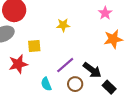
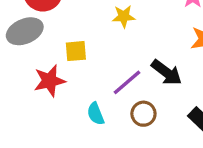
black arrow: (92, 70) -> (167, 72), moved

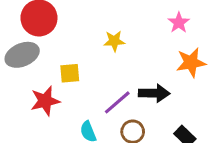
black arrow: (167, 72) -> (154, 93), turned -36

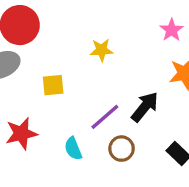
black arrow: (154, 93) -> (145, 107), turned -52
red star: (45, 101) -> (21, 134), moved

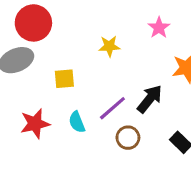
pink star: (172, 30) -> (159, 28), moved
cyan semicircle: (73, 149) -> (77, 122), moved

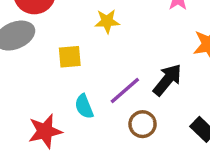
yellow star: (109, 46) -> (107, 21), moved
red star: (35, 124) -> (45, 131), moved

